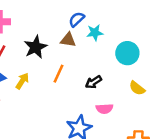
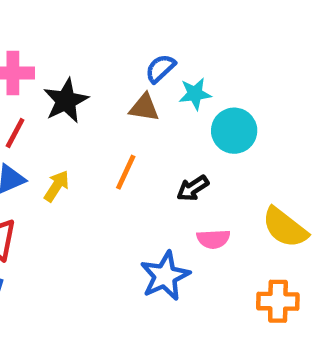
black star: (36, 47) -> (66, 101), moved
cyan circle: (127, 53) -> (234, 131), moved
yellow semicircle: (137, 88) -> (285, 227), moved, size x1.5

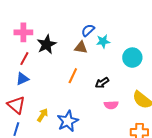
cyan circle: (234, 131) -> (132, 58), moved
yellow arrow: (57, 186) -> (43, 115), moved
blue star: (165, 276) -> (68, 121), moved

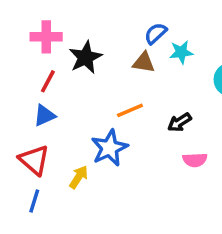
orange line: (73, 76) -> (130, 110), turned 42
blue star: (68, 121) -> (109, 148), moved

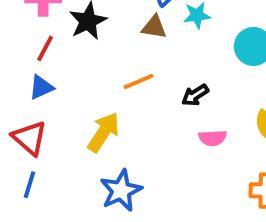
blue star: (109, 148) -> (121, 191), moved
yellow arrow: (79, 177) -> (104, 132), moved, size x1.5

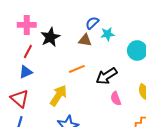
black arrow: (195, 95) -> (107, 76), size x1.5
pink semicircle: (213, 138) -> (116, 99), turned 72

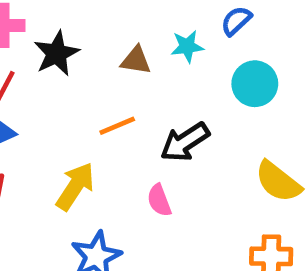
blue semicircle: (92, 23) -> (236, 21), moved
pink semicircle: (116, 99) -> (159, 200), moved

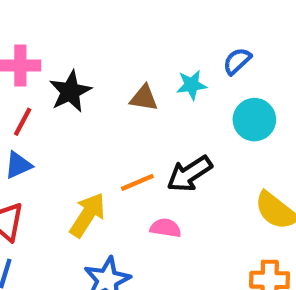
orange line: (117, 126) -> (137, 182), moved
pink semicircle: (159, 200) -> (166, 228), turned 120

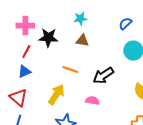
cyan star: (192, 85) -> (80, 19), moved
black star: (70, 91) -> (48, 38), turned 30
orange line: (137, 182) -> (70, 70), moved, turned 42

